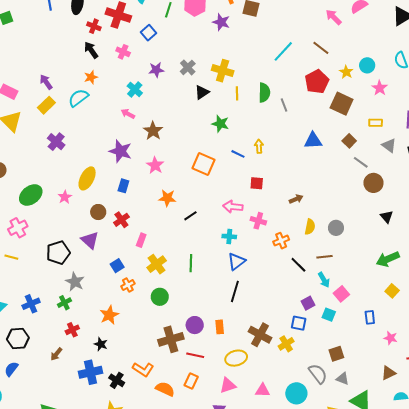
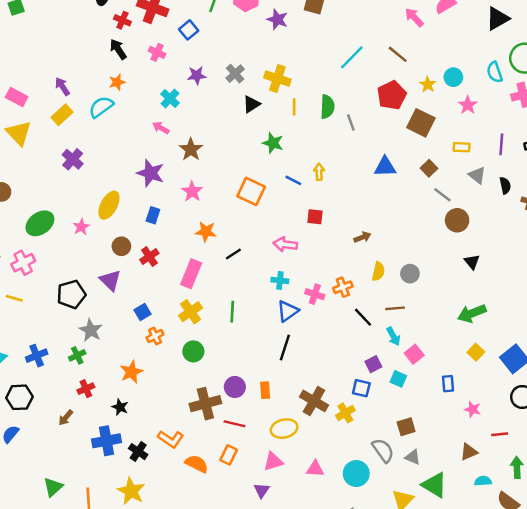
pink cross: (258, 221) -> (315, 294), moved
pink rectangle: (141, 240) -> (191, 274), moved, size x1.6

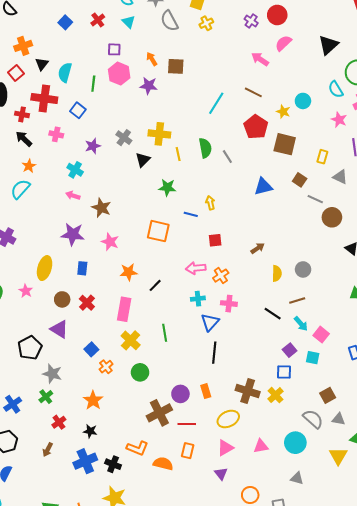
pink star: (468, 105) -> (339, 120), moved
yellow rectangle: (462, 147) -> (322, 157), turned -64
orange cross: (343, 287) -> (221, 276), moved

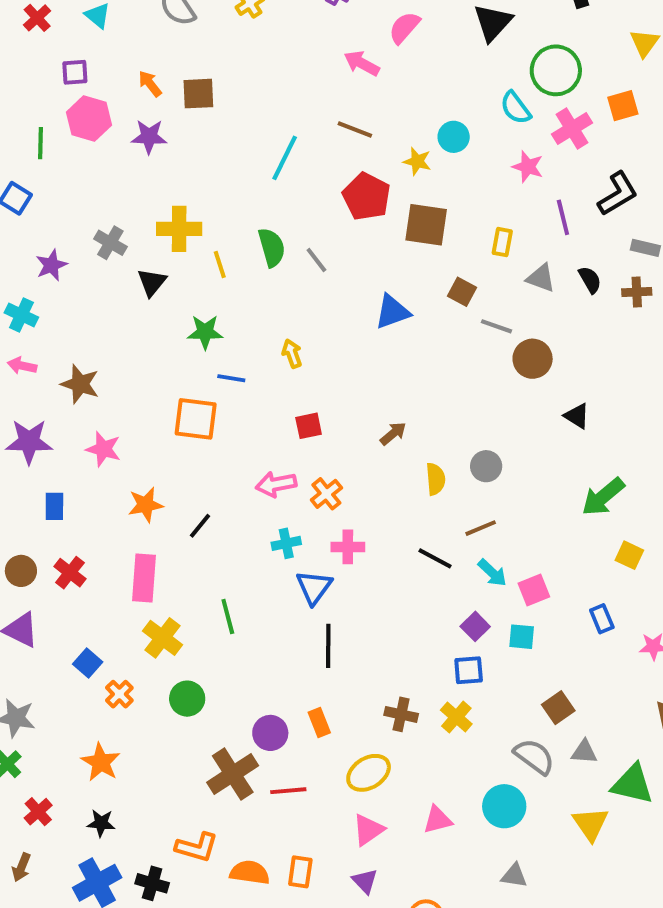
blue line: (191, 214) -> (231, 378), moved
pink square: (321, 335) -> (534, 590), turned 35
brown cross: (248, 391) -> (401, 714), size x0.7
orange rectangle: (188, 451) -> (300, 872), moved

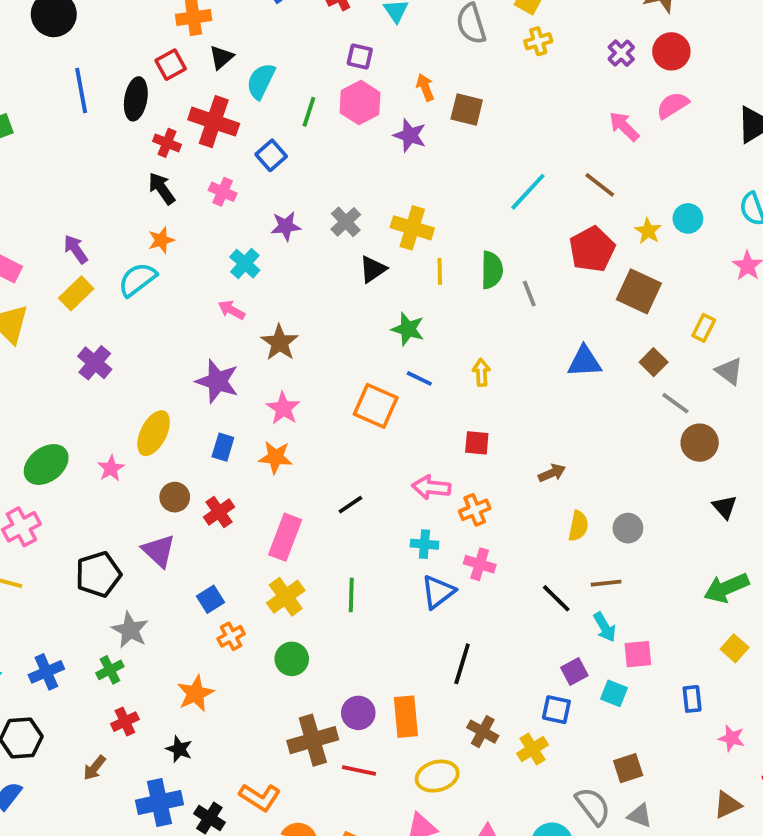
orange star: (146, 505) -> (275, 457), moved
black line: (328, 646) -> (462, 664), moved
orange rectangle: (319, 722) -> (406, 717), size x1.5

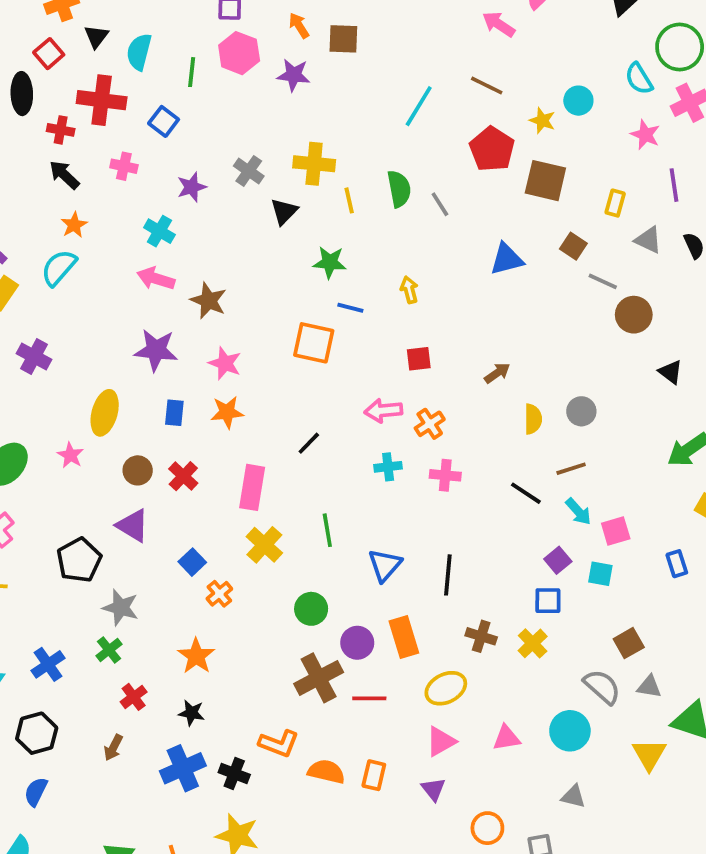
pink arrow: (232, 310) -> (156, 279), size x1.4
blue triangle: (438, 592) -> (385, 565), moved
green circle: (292, 659) -> (311, 609), moved

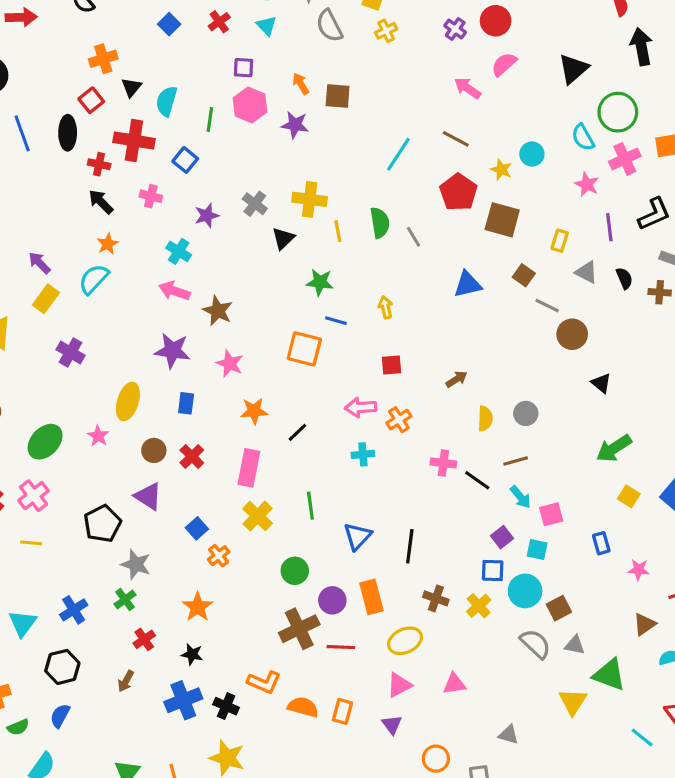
orange star: (227, 412) -> (254, 411), moved
pink cross: (445, 475) -> (443, 463), moved
cyan circle: (570, 731) -> (525, 591), moved

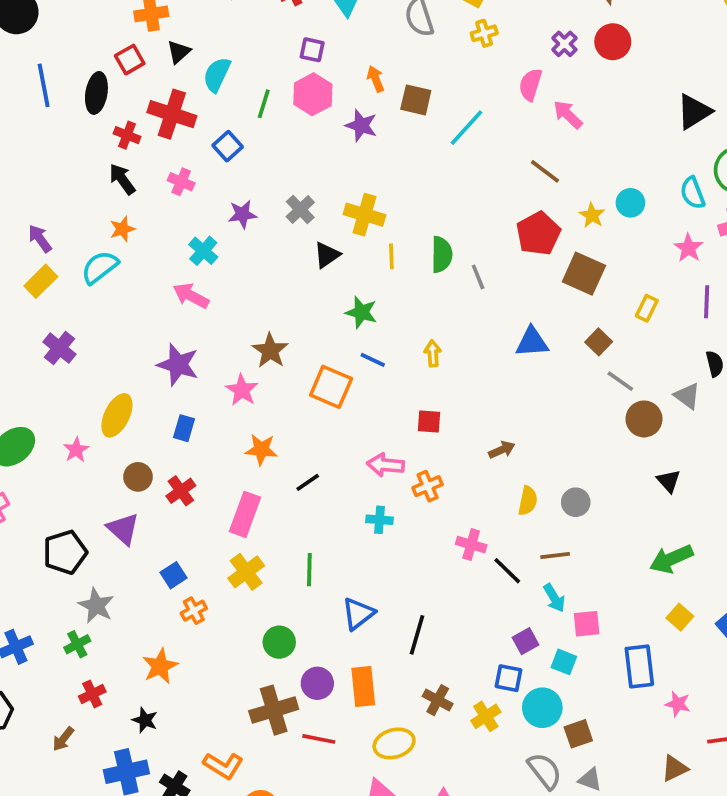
pink semicircle: (504, 64) -> (530, 85), moved, turned -40
cyan line: (398, 154) -> (467, 128), moved
gray triangle: (586, 272) -> (687, 396), moved
brown star: (218, 311) -> (270, 351), moved
blue rectangle: (601, 543) -> (639, 666), size x1.6

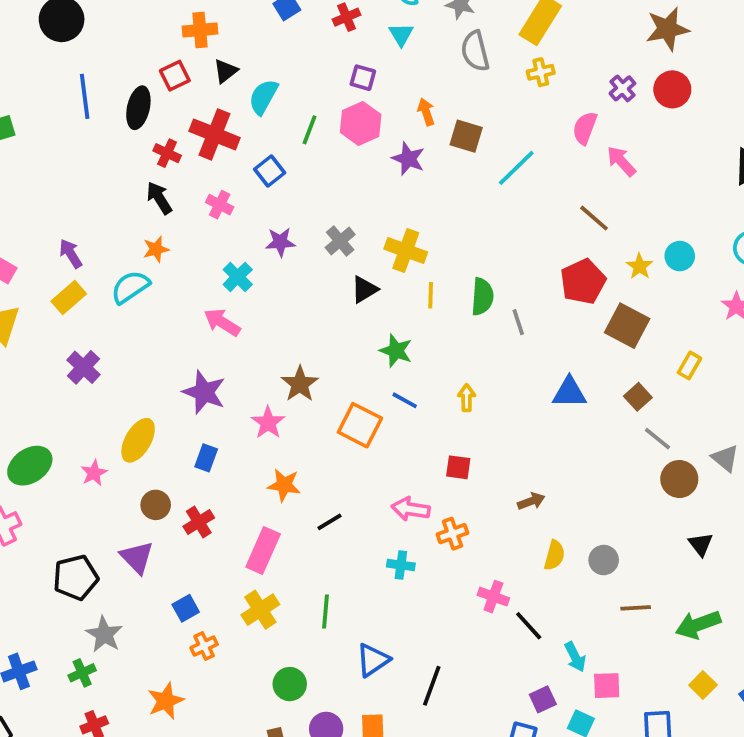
brown line: (555, 556) -> (636, 608), moved

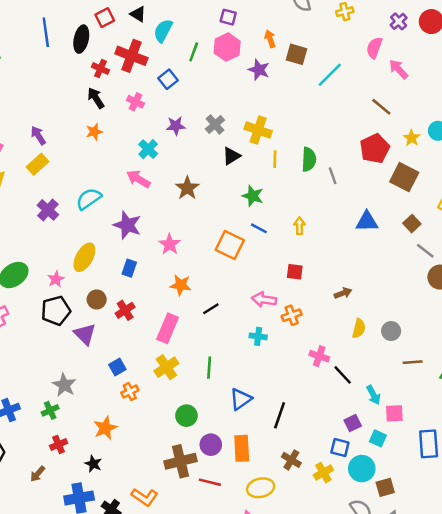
black triangle: (226, 71) -> (138, 14), turned -49
cyan semicircle: (130, 287) -> (89, 199), moved
brown star: (300, 384) -> (187, 188), moved
black pentagon: (76, 577) -> (56, 311), moved

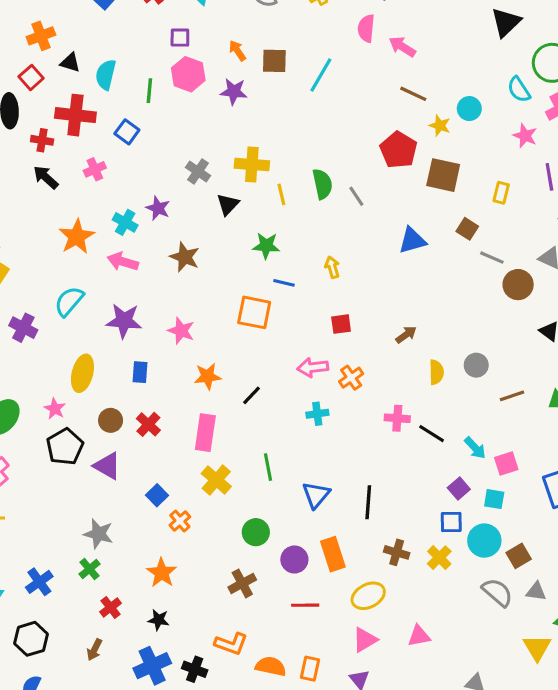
pink cross: (135, 102) -> (95, 169), turned -35
brown line: (381, 107) -> (413, 94), moved
purple star: (176, 126) -> (158, 208), moved, turned -30
orange star: (94, 132) -> (77, 237), moved, size x1.6
brown cross: (180, 461) -> (242, 583), moved, size x0.7

